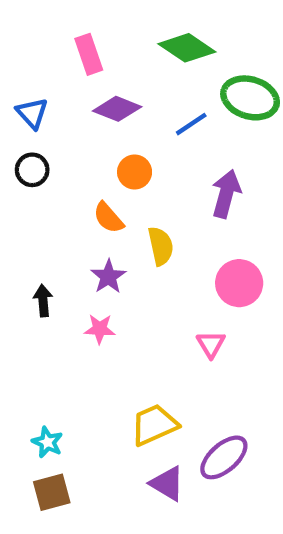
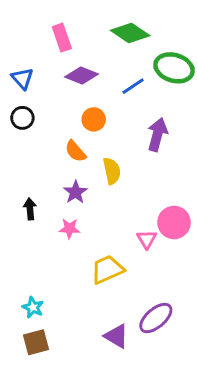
pink circle: (239, 283) -> (174, 222), moved
yellow trapezoid: (154, 425) -> (107, 269), moved

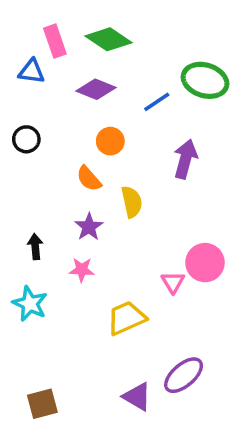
green diamond: (130, 33) -> (109, 39), moved
pink rectangle: (62, 38) -> (55, 41), moved
blue triangle: (22, 78) -> (32, 71), moved, turned -40
cyan star: (33, 307) -> (30, 304), moved, size x1.4

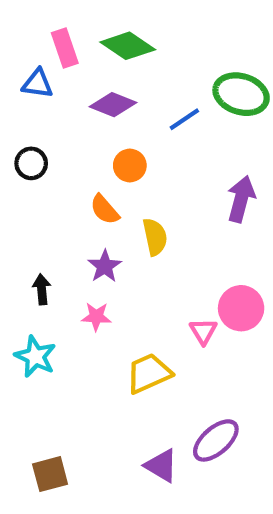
purple arrow: (185, 159) -> (241, 199), moved

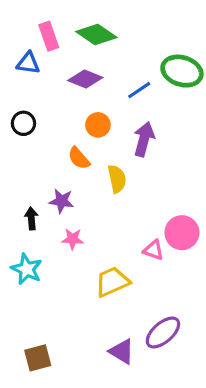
purple arrow: (241, 199) -> (144, 139), moved
purple star: (105, 266) -> (61, 201), moved, turned -30
pink triangle: (203, 331) -> (153, 250), turned -40

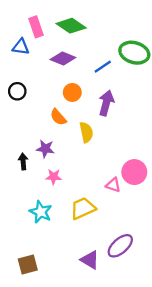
cyan star: (27, 269) -> (41, 212), moved

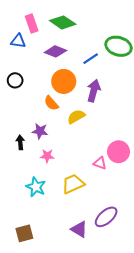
orange circle: (72, 92) -> (64, 81), size x1.5
yellow semicircle: (86, 132) -> (76, 117), turned -108

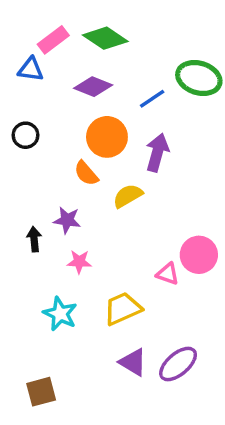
pink rectangle: (32, 24) -> (53, 40), turned 72
purple triangle: (79, 229) -> (133, 362), moved

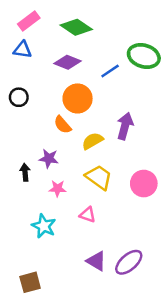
pink rectangle: (53, 40) -> (29, 21), moved
purple arrow: (157, 153) -> (125, 126), moved
pink triangle: (168, 274) -> (88, 215), moved
yellow trapezoid: (123, 309) -> (99, 177), moved, turned 60

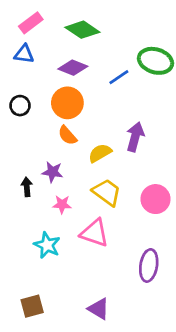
orange circle: (78, 98) -> (67, 103), moved
pink triangle: (88, 215) -> (95, 233), size x1.6
purple triangle: (96, 261) -> (99, 309), moved
purple ellipse: (129, 262) -> (149, 265), moved, turned -40

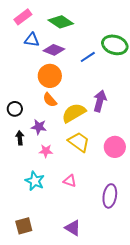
blue triangle: (24, 54) -> (32, 40), moved
black circle: (20, 106) -> (15, 109), moved
yellow semicircle: (100, 153) -> (74, 113), size x1.4
pink triangle: (95, 233) -> (70, 181), moved, size x0.6

